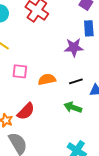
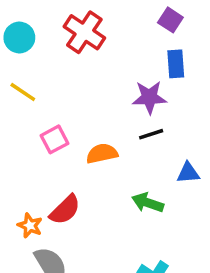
pink square: (20, 71) -> (54, 139), turned -35
black line: (76, 81) -> (151, 134), moved

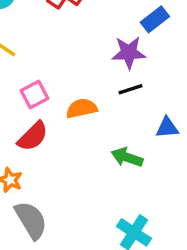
blue rectangle: (176, 64) -> (155, 19), turned 56
red semicircle: (65, 210) -> (33, 136), moved

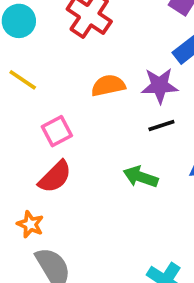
orange semicircle: (82, 108) -> (108, 86), moved
green arrow: (127, 157) -> (141, 177), moved

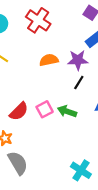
black line: (161, 125) -> (79, 82), turned -40
pink square: (57, 131) -> (45, 109), moved

